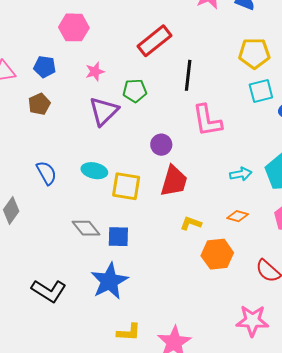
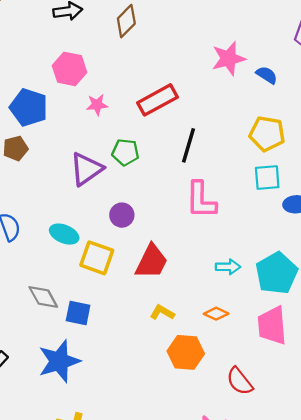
blue pentagon: (45, 67) -> (29, 107), size x1.5
pink star: (95, 72) -> (97, 105), moved
purple circle: (161, 145) -> (122, 215), moved

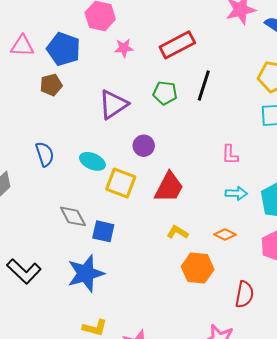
green pentagon: (125, 152) -> (165, 93), moved
pink L-shape: (201, 200) -> (230, 155), moved, size x0.6
red semicircle: (240, 381) -> (244, 294), turned -132

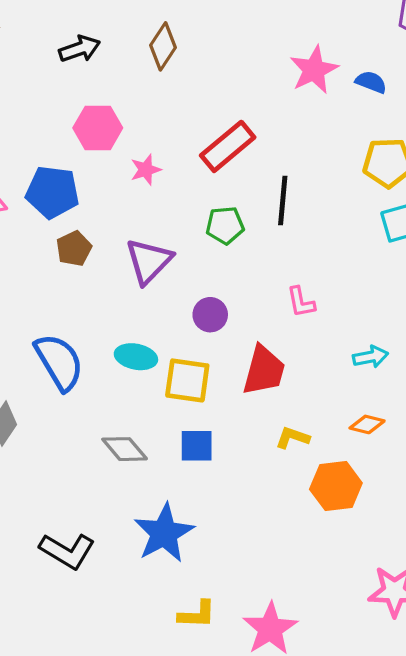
brown pentagon: (51, 85) -> (74, 248), moved
blue semicircle: (45, 154) -> (59, 362), size x1.5
pink L-shape: (230, 155) -> (301, 302), moved
blue square: (103, 231) -> (197, 446), moved

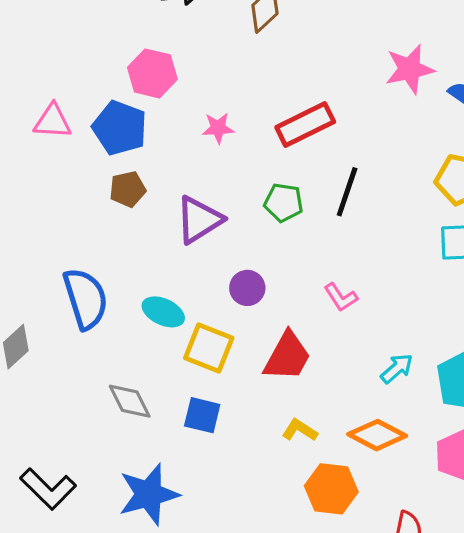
pink hexagon: (98, 128) -> (152, 73), moved
pink L-shape: (301, 302) -> (341, 297), turned -36
cyan arrow: (370, 357) -> (397, 368), turned -44
orange diamond: (367, 424) -> (377, 435), size x1.6

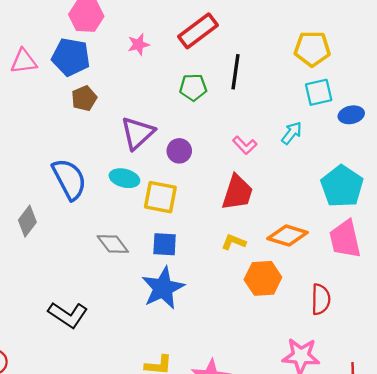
purple triangle: (199, 220) -> (138, 133), moved
red trapezoid: (287, 356) -> (237, 193), moved
cyan arrow: (397, 368) -> (292, 133), moved
blue star: (149, 494) -> (163, 288), moved

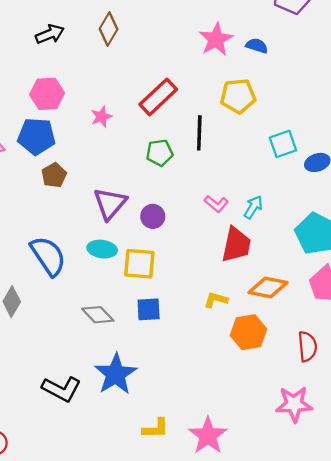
yellow pentagon: (312, 49) -> (238, 96), moved
cyan arrow: (292, 133) -> (253, 207), moved
red trapezoid: (237, 193) -> (236, 245), moved
blue star: (163, 288) -> (116, 374), moved

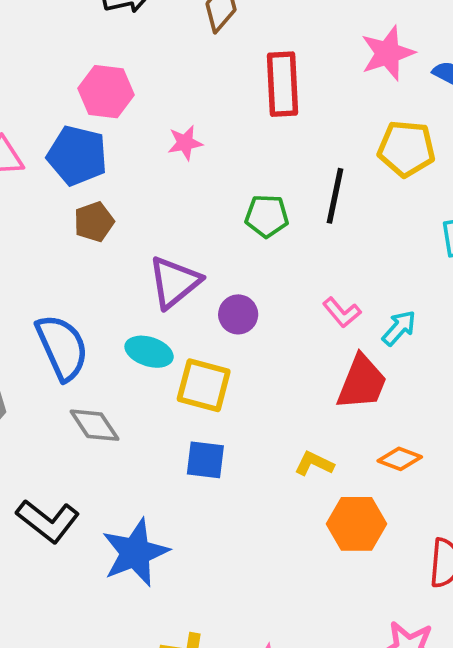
red rectangle: (158, 97) -> (282, 84), moved, turned -60
orange diamond: (268, 287) -> (400, 459), size x0.7
gray diamond: (98, 315) -> (94, 425), moved
black L-shape: (62, 389) -> (48, 521), moved

